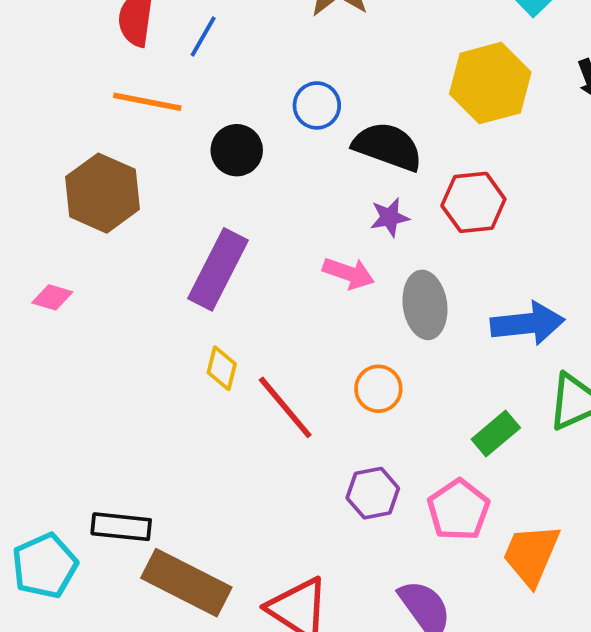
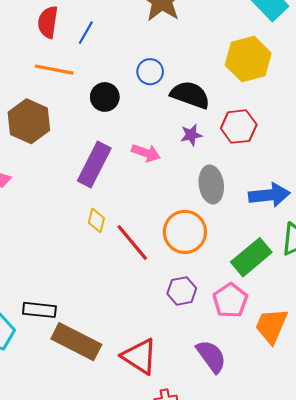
pink arrow: (349, 273) -> (146, 153), moved
orange circle: (378, 389) -> (185, 232), size x1.6
green rectangle: (496, 434) -> (251, 257), size x1.5

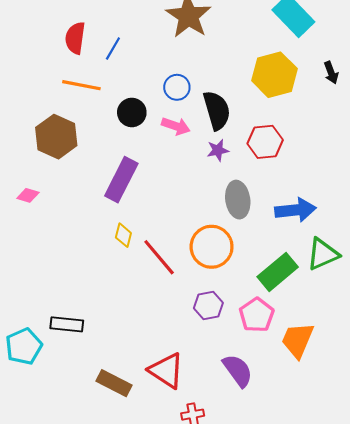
black semicircle: (190, 95) -> (217, 110), turned 54
pink arrow: (146, 153) -> (176, 126), moved
brown rectangle: (76, 342) -> (114, 383), moved, size x0.7

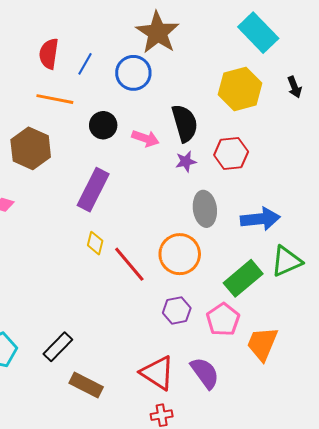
blue circle: (177, 87) -> (133, 73), moved, size x1.4
black rectangle: (67, 324) -> (58, 347), moved, turned -52
red triangle: (166, 371) -> (158, 373), moved

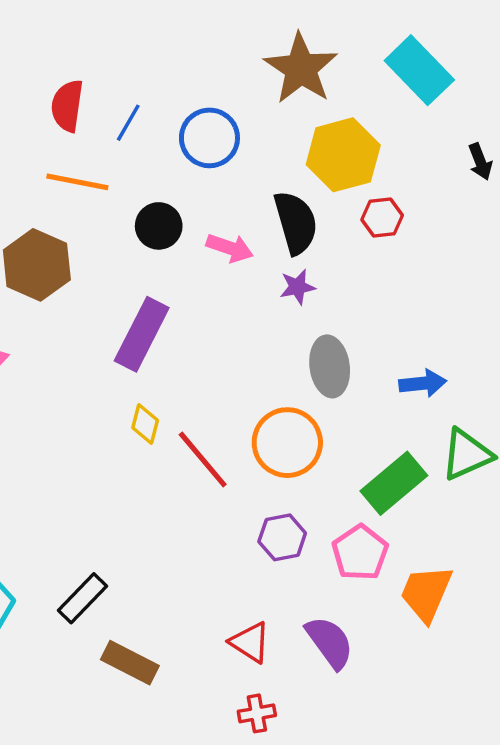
brown star: (158, 33) -> (301, 69), moved
yellow hexagon: (240, 89) -> (343, 155), moved
red hexagon: (231, 153) -> (382, 217), moved, size x0.7
blue arrow: (260, 219) -> (423, 383), size x0.7
red triangle: (158, 373) -> (250, 642), size x0.7

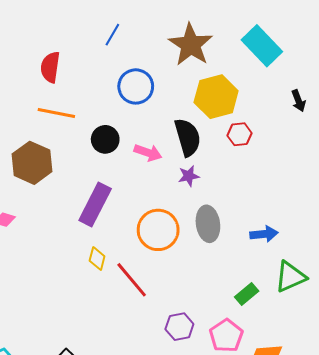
blue line: (128, 123) -> (112, 35), moved
orange circle: (287, 443) -> (158, 230), moved
green rectangle: (394, 483) -> (247, 294), size x0.6

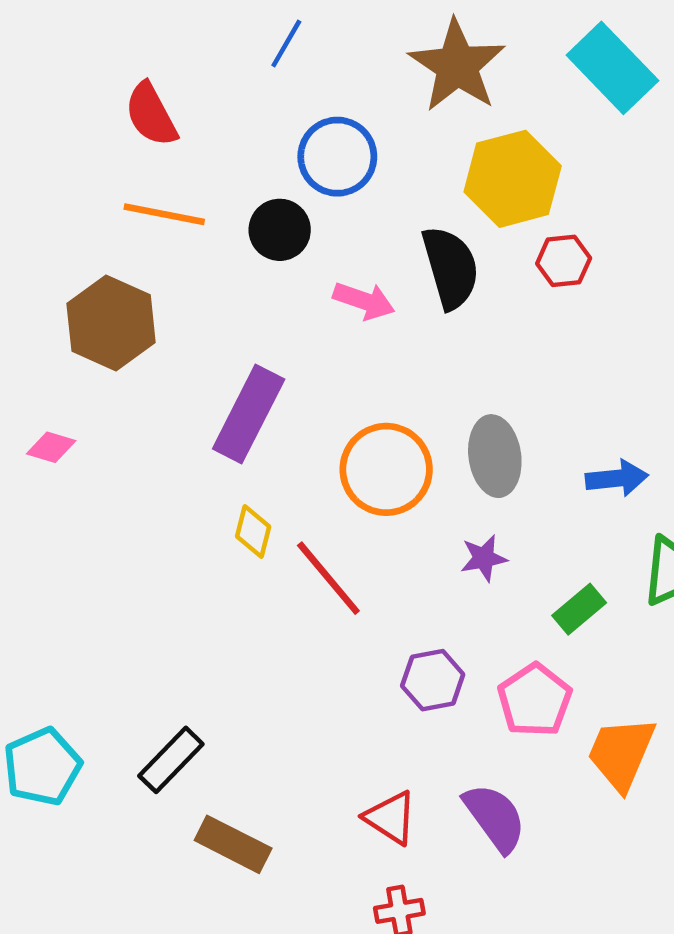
red semicircle: (50, 67) -> (151, 114), turned -36
black circle: (105, 139) -> (280, 230), moved
purple star: (189, 176) -> (484, 558), moved

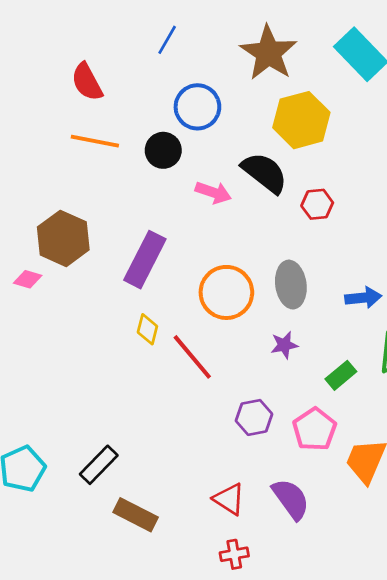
red hexagon: (564, 261) -> (317, 204), moved
black semicircle: (450, 268) -> (265, 173), turned -36
brown hexagon: (111, 323) -> (63, 238), moved

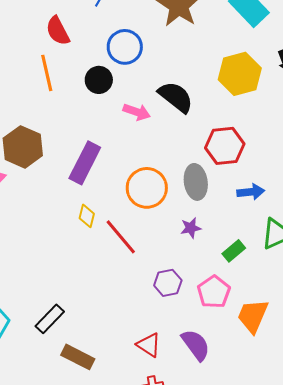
red semicircle: (87, 82) -> (58, 31), moved
yellow hexagon: (301, 120) -> (240, 74), moved
orange line: (95, 141) -> (47, 73), turned 66
red hexagon: (317, 204) -> (225, 146), moved, size x1.6

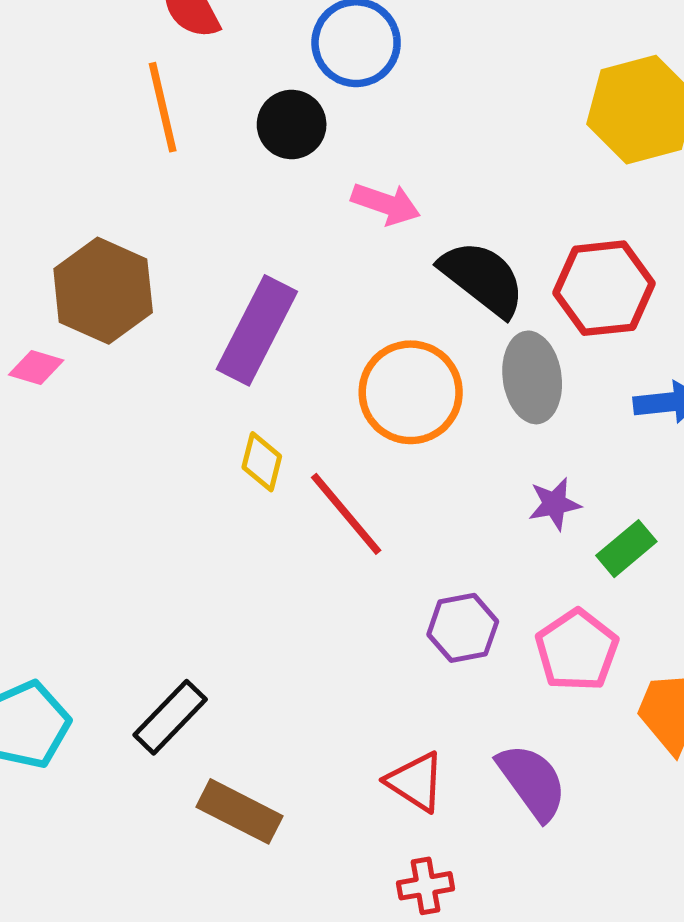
black semicircle: (176, 97) -> (483, 278), moved
purple star: (191, 228) -> (554, 504), moved

